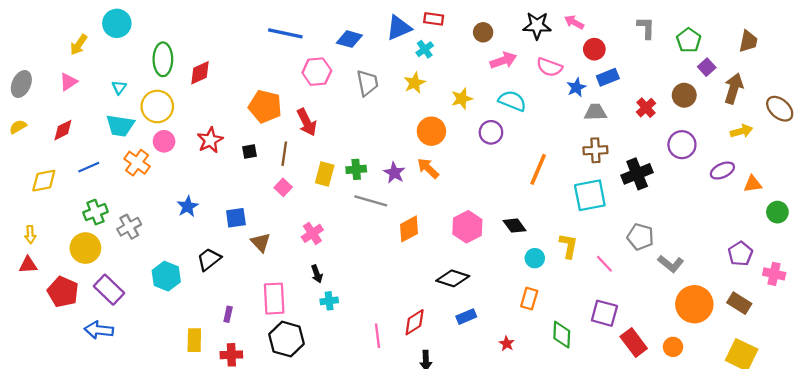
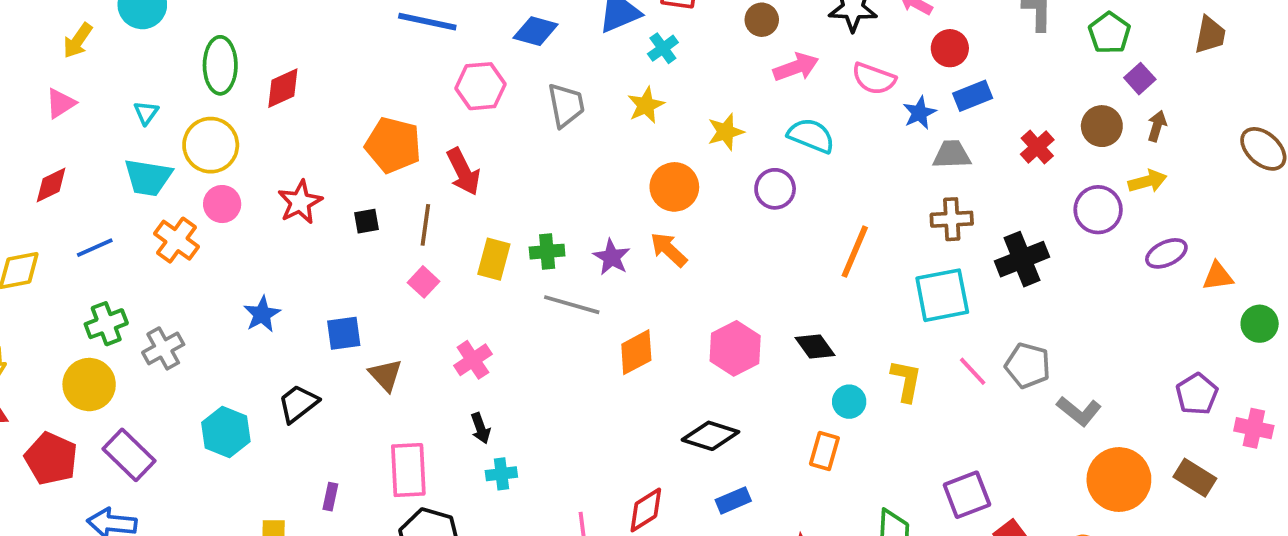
brown arrow: (734, 88) -> (1157, 126), moved, size x0.6
yellow arrow: (742, 131) -> (1147, 181), moved
pink line: (604, 264) -> (973, 371), moved
orange rectangle: (529, 299) -> (824, 451), moved
purple square: (604, 313) -> (967, 495), turned -36

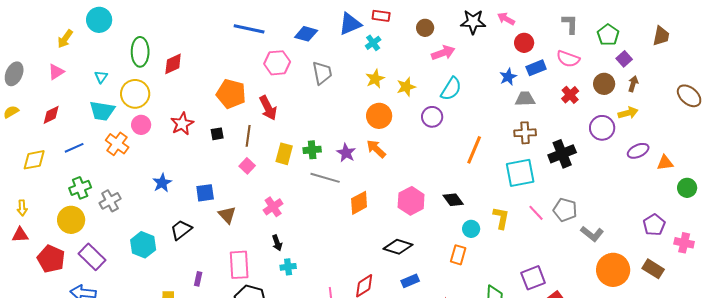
pink semicircle: (874, 79) -> (568, 59), moved
yellow star: (646, 105) -> (375, 79), moved
cyan semicircle: (811, 136) -> (451, 89), turned 100

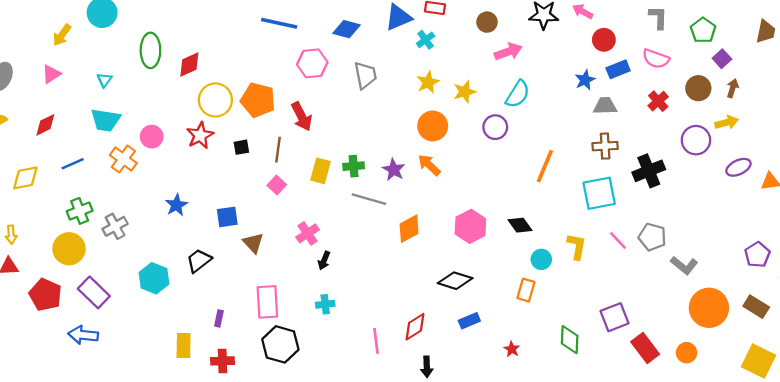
yellow circle: (135, 94) -> (215, 100), moved
black arrow: (277, 243) -> (324, 261), moved, turned 42

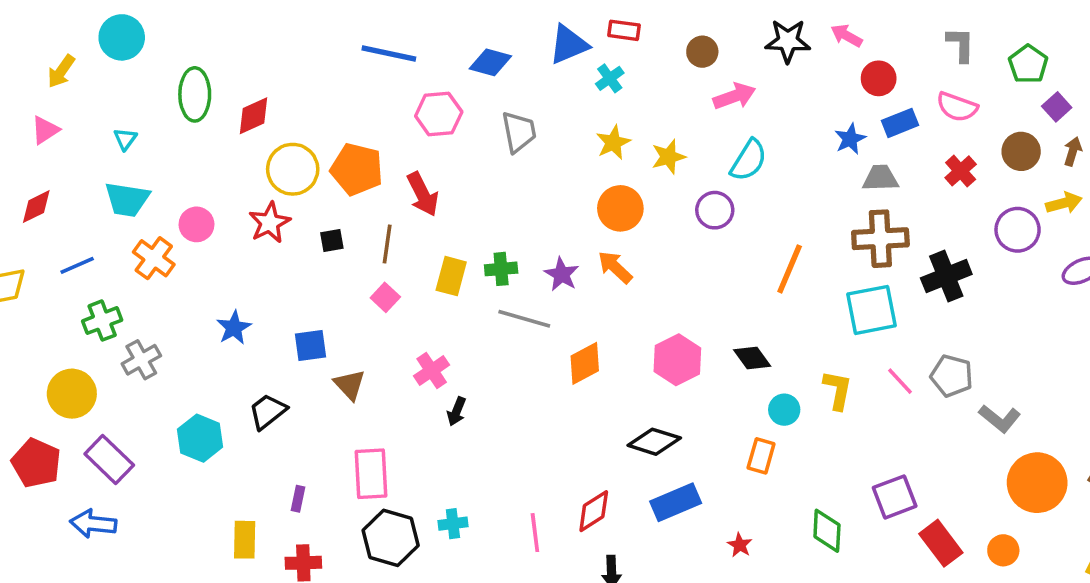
brown cross: (605, 146) -> (880, 239), size x1.4
green cross: (80, 211) -> (102, 321), moved
cyan cross: (325, 304) -> (453, 524), moved
blue rectangle: (469, 321) -> (676, 502), size x1.5

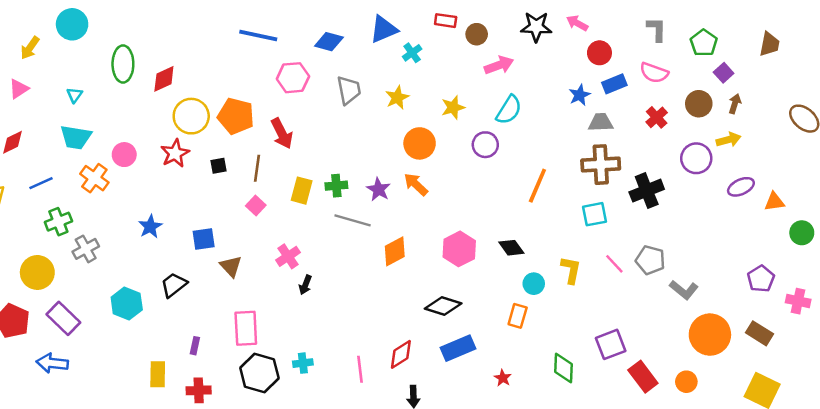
red rectangle: (624, 30) -> (446, 21), moved
yellow star: (613, 142) -> (397, 98), moved
cyan square: (871, 310) -> (595, 214), size x0.7

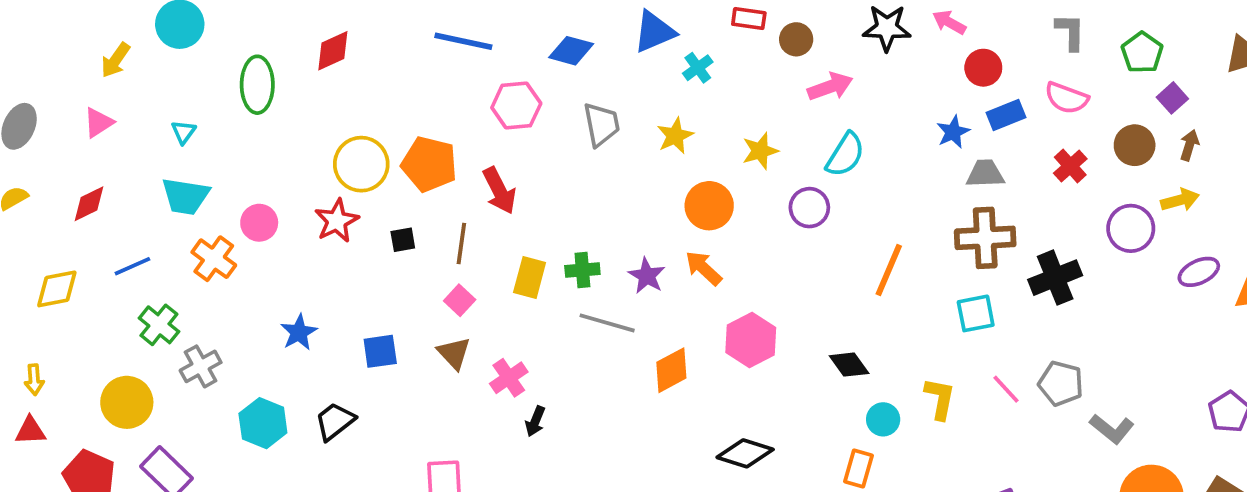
red diamond: (164, 79) -> (333, 51), moved
green cross: (58, 222) -> (159, 325), turned -30
pink hexagon: (459, 249) -> (751, 340), moved
brown triangle: (231, 266) -> (454, 353), moved
cyan hexagon: (127, 304) -> (263, 423), moved

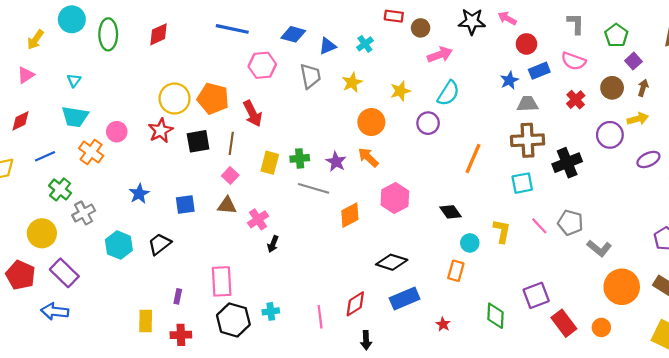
blue triangle: (654, 32) -> (327, 46), moved, size x0.7
green ellipse: (257, 85) -> (108, 34), moved
black square: (403, 240) -> (198, 141), size x1.6
brown triangle: (454, 353) -> (227, 205), turned -42

